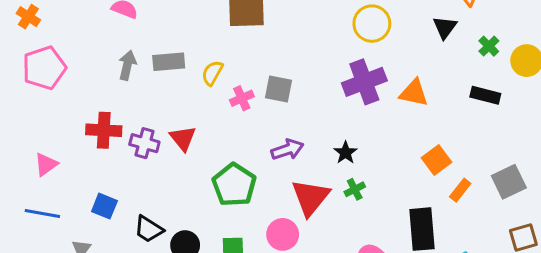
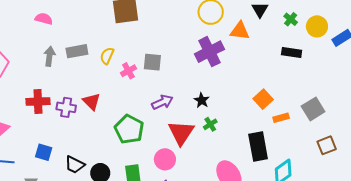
orange triangle: (414, 93) -> (240, 31), moved
orange rectangle: (460, 190) -> (281, 118), turned 42

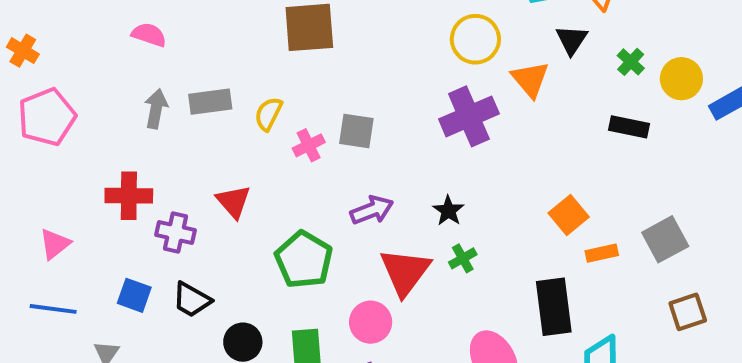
orange triangle: (240, 31) -> (530, 79), turned 40
purple cross: (66, 107) -> (176, 233), moved
black trapezoid: (75, 165) -> (192, 300), moved

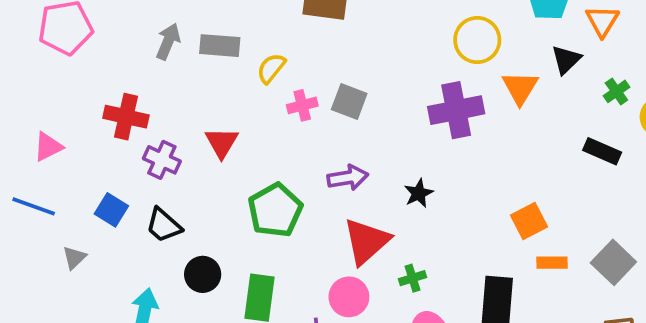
gray square: (665, 239) -> (613, 262), turned -30
green cross: (463, 258) -> (412, 278), moved
pink circle: (371, 322) -> (349, 297), moved

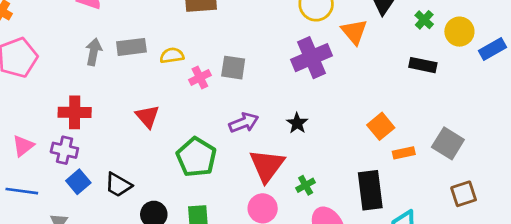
yellow semicircle: (271, 68) -> (172, 55), turned 55
purple cross: (162, 160) -> (64, 150), moved
blue square: (111, 210) -> (78, 182), turned 30

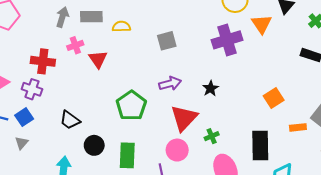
gray square: (233, 68) -> (167, 41), turned -30
pink cross: (200, 78) -> (75, 45), moved
red triangle: (147, 117) -> (98, 59), moved
orange rectangle: (404, 153) -> (298, 127), moved
blue square: (78, 182) -> (24, 117), moved

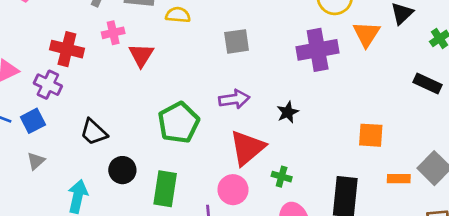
orange square: (274, 98) -> (371, 135), turned 30
green cross: (212, 136) -> (282, 177), turned 32
gray triangle: (22, 143) -> (36, 161), moved

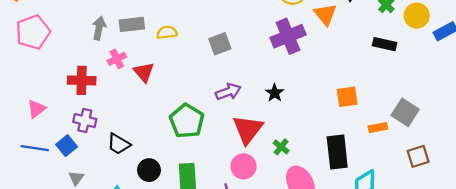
purple cross: (48, 85) -> (85, 121), moved
green cross: (282, 177) -> (281, 147), turned 35

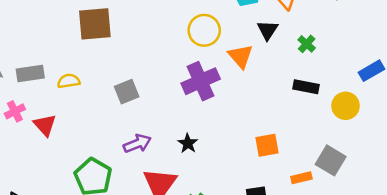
yellow circle: (417, 16) -> (346, 106), moved

